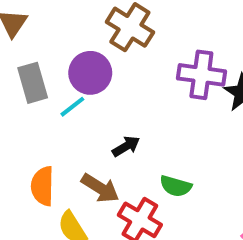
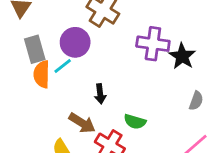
black arrow: (126, 146) -> (100, 94), turned 114
orange semicircle: (43, 186) -> (42, 74), moved

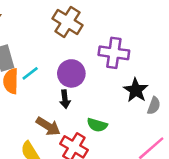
purple circle: (75, 42) -> (71, 73), moved
black star: (182, 56) -> (136, 90), moved

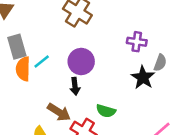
purple cross: (114, 53) -> (137, 42), moved, size x0.7
gray semicircle: (154, 106) -> (160, 63), moved

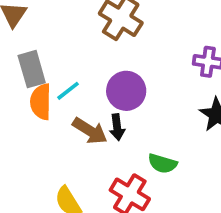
brown arrow: (59, 112) -> (90, 131), moved

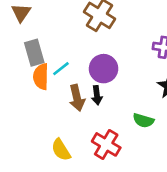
brown arrow: (90, 131) -> (77, 98), turned 45
green semicircle: (163, 163) -> (143, 121), moved

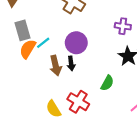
orange semicircle: (41, 77) -> (28, 49), turned 30
green semicircle: (143, 121) -> (107, 83), turned -77
yellow semicircle: (61, 150) -> (54, 109), moved

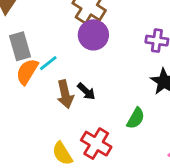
purple circle: (76, 43) -> (93, 35), moved
black arrow: (71, 63) -> (86, 91), turned -40

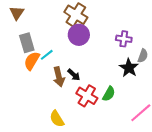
red cross: (96, 144) -> (87, 96), moved

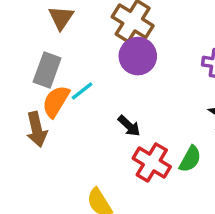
brown triangle: (17, 13) -> (61, 18), moved
gray rectangle: (27, 43) -> (47, 70), turned 36
brown arrow: (59, 77) -> (37, 129), moved

